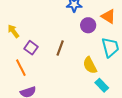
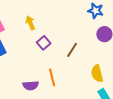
orange line: (21, 68) -> (52, 77), moved

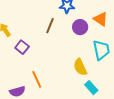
brown line: (72, 50) -> (50, 26), moved

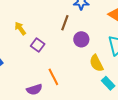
purple circle: (80, 27) -> (81, 39), moved

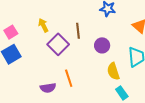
brown line: (65, 23) -> (78, 31), moved, turned -35
purple square: (38, 45) -> (58, 44), size x1.5

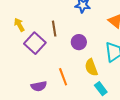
orange line: (69, 78) -> (63, 77), moved
purple semicircle: (48, 88) -> (39, 86), moved

